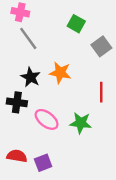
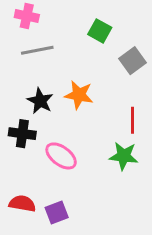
gray line: (28, 38) -> (37, 50), turned -65
green star: (81, 123) -> (124, 156), moved

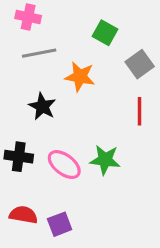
orange star: (79, 95) -> (80, 77), moved
red line: (132, 120) -> (140, 111), moved
black cross: (22, 134) -> (19, 157), moved
green star: (124, 156) -> (105, 160), moved

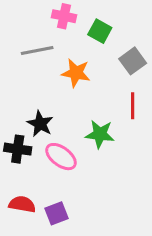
pink cross: (28, 17) -> (64, 16), moved
black star: (42, 106) -> (40, 124), moved
green star: (105, 160) -> (100, 134), moved

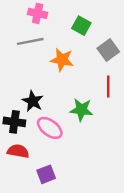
pink cross: (64, 16) -> (38, 13), moved
red semicircle: (22, 204) -> (18, 151), moved

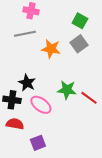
green square: (81, 26) -> (80, 21), moved
gray square: (108, 50) -> (79, 44), moved
red line: (108, 87) -> (89, 98), moved, turned -54

